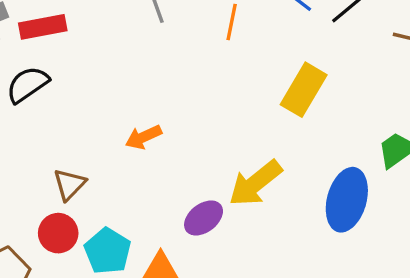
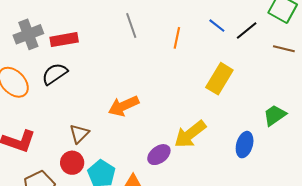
orange arrow: (143, 137) -> (124, 106), size x1.4
blue ellipse: (347, 200) -> (245, 145), size x0.7

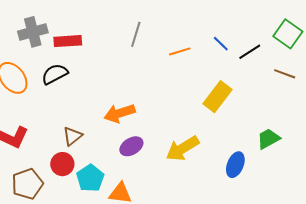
gray line: (131, 25) -> (136, 34), turned 30
orange line: (177, 38) -> (180, 51), turned 55
purple ellipse: (159, 155) -> (131, 146), moved

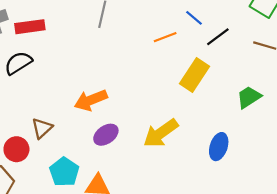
orange line: (180, 51) -> (165, 37), moved
black line: (250, 52) -> (218, 37), moved
green trapezoid: (268, 139) -> (249, 97), moved
red circle: (62, 164) -> (16, 149), moved

